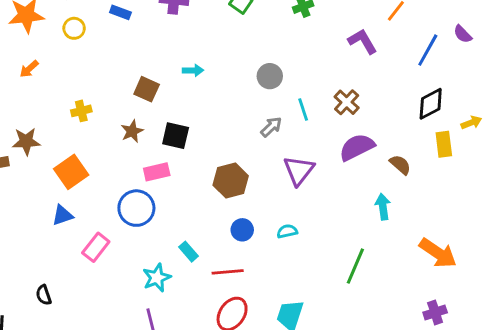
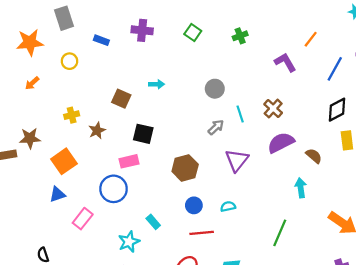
yellow circle: (74, 28) -> (69, 61), moved
brown star: (132, 131) -> (97, 131), moved
red line: (228, 272) -> (202, 233), moved

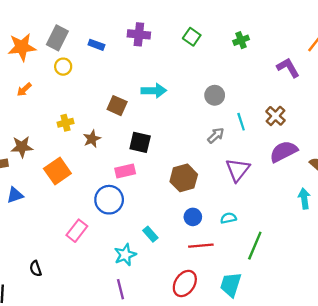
gray rectangle: (64, 18) -> (57, 38), moved, turned 45
cyan arrow: (156, 84) -> (154, 91), size x1.5
blue triangle: (57, 194) -> (15, 195), moved
green line: (280, 233) -> (255, 246), moved

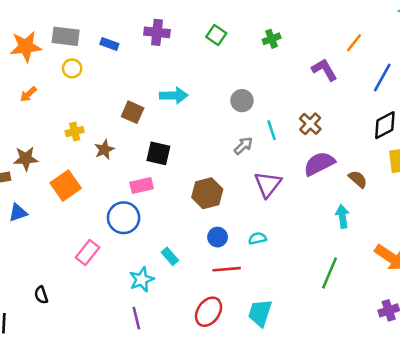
gray rectangle: (57, 38) -> (66, 36), turned 70
green line: (255, 246) -> (329, 273), moved

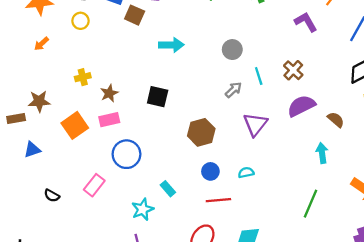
brown square: (133, 112) -> (135, 15), moved
pink rectangle: (142, 186) -> (109, 120), moved
black semicircle: (41, 295) -> (52, 196), moved, turned -42

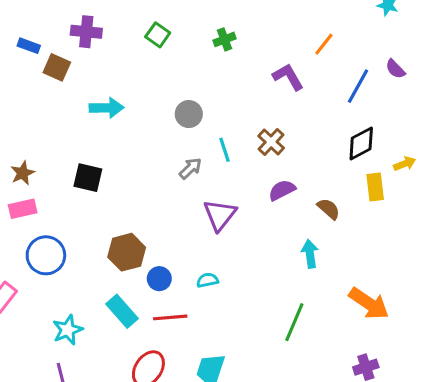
purple semicircle: (301, 106) -> (282, 190), size x0.7
brown hexagon: (201, 132) -> (127, 252), moved
cyan rectangle: (168, 189) -> (122, 311), moved, size x1.5

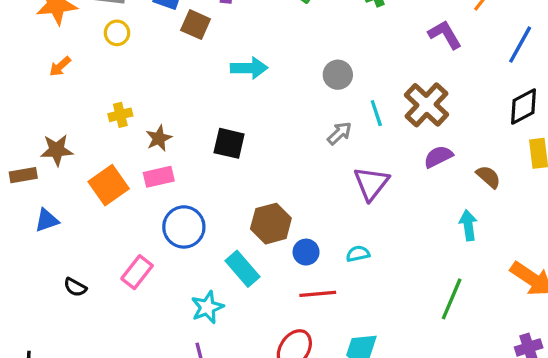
brown cross: (271, 142) -> (426, 105), size x1.5
cyan rectangle: (122, 311) -> (242, 269), moved

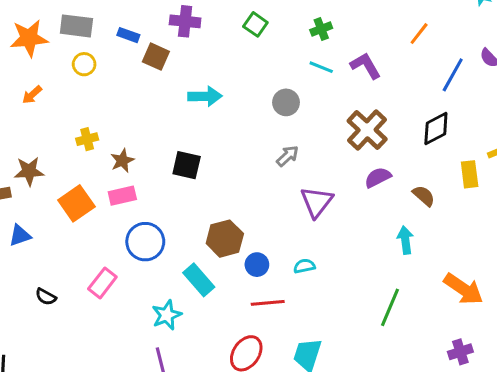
purple L-shape: (445, 35) -> (366, 66), moved
black diamond: (524, 106) -> (436, 128), moved
cyan line: (376, 113) -> (321, 67), moved, turned -50

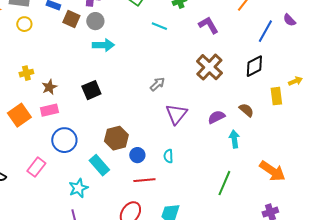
cyan line: (321, 67) -> (159, 26), moved
gray circle: (286, 102) -> (95, 21), moved
black square: (187, 165) -> (91, 90), turned -36
purple semicircle: (378, 177) -> (216, 117), moved
cyan semicircle: (304, 266) -> (168, 156), turned -80

